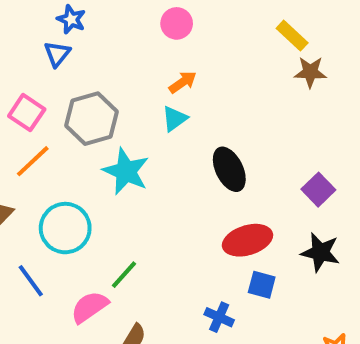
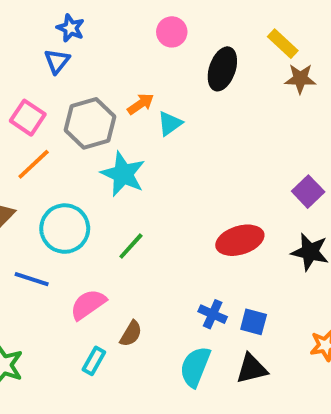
orange arrow: (183, 82) -> (141, 104), moved
black ellipse: (229, 169) -> (222, 69), moved, turned 45
green line: (124, 275) -> (131, 246), moved
blue line: (31, 281) -> (32, 279), turned -36
blue square: (262, 285) -> (254, 322), moved

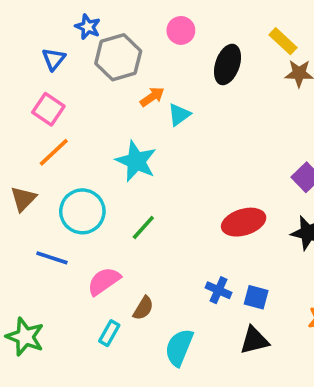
blue triangle: (57, 61) -> (54, 59), moved
gray hexagon: (90, 123) -> (118, 57), moved
cyan semicircle: (195, 367) -> (179, 347), moved

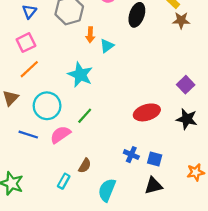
orange arrow: (152, 97) -> (90, 35), turned 128
pink square: (48, 109) -> (26, 43), turned 30
pink semicircle: (104, 281) -> (60, 135), moved

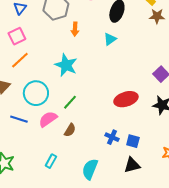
cyan triangle: (107, 46) -> (110, 39), moved
brown semicircle: (85, 166) -> (70, 130), moved

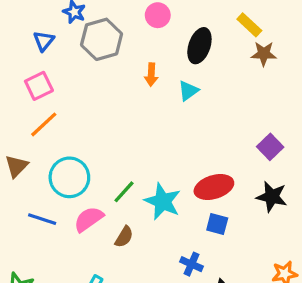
orange arrow: (75, 29) -> (151, 75), moved
cyan star: (66, 65) -> (163, 201), moved
blue cross: (112, 137) -> (191, 264), moved
blue square: (133, 141) -> (217, 224), moved

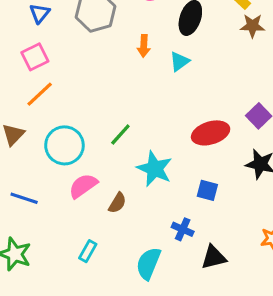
red ellipse: (214, 187) -> (211, 133), moved
green line: (124, 192) -> (120, 135), moved
blue line: (42, 219) -> (24, 198), moved

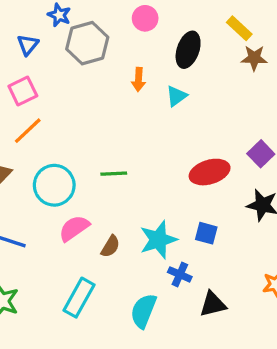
green line: (120, 135) -> (114, 174), turned 45
cyan star: (155, 169) -> (158, 240), moved, turned 30
cyan rectangle: (88, 251) -> (79, 298), size x1.6

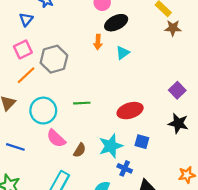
gray hexagon: (87, 43) -> (54, 59), moved
black ellipse: (188, 50) -> (116, 23), moved, turned 45
red ellipse: (210, 172) -> (130, 111), moved
pink semicircle: (74, 228) -> (56, 138), turned -102

